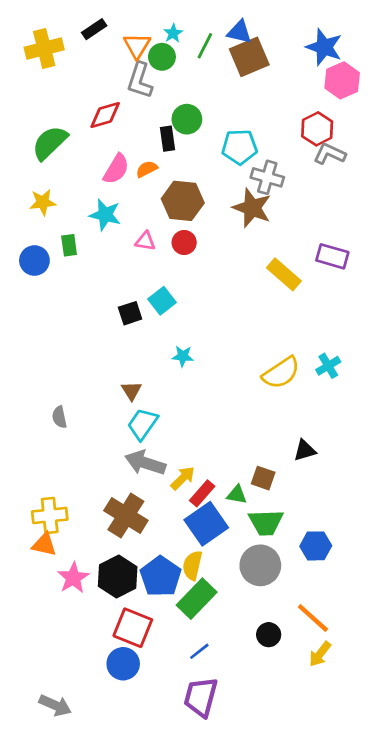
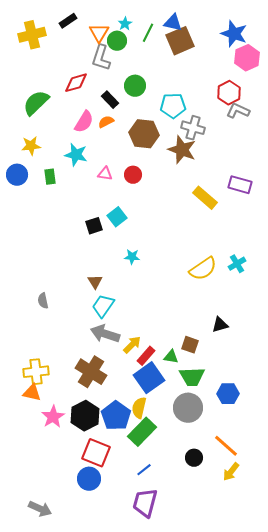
black rectangle: (167, 139) -> (110, 100), moved, turned -36
brown hexagon: (183, 201) -> (144, 134), moved
blue circle: (34, 261) -> (17, 175), moved

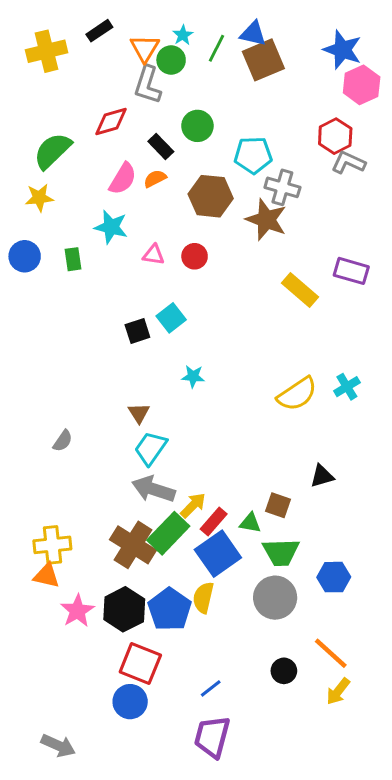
yellow star: (31, 146) -> (39, 198), moved
gray semicircle: (43, 301) -> (63, 441), turned -133
green rectangle: (142, 432) -> (168, 533), moved

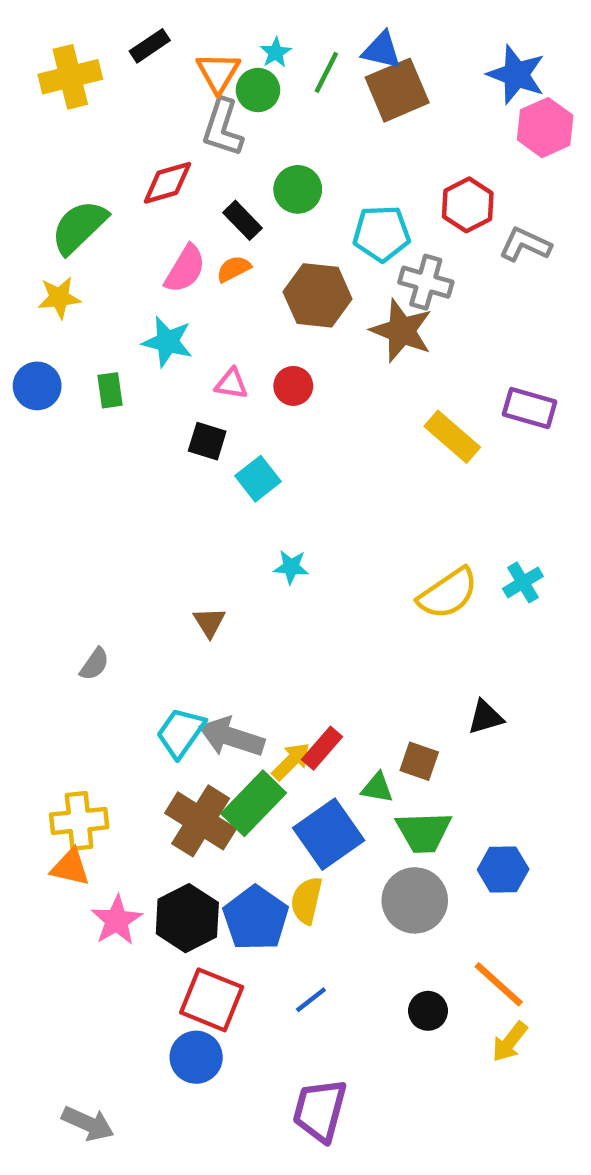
red hexagon: (335, 136) -> (468, 205), moved
black square: (137, 331) -> (207, 441), moved, turned 35
cyan trapezoid: (151, 448) -> (181, 733), moved
red rectangle: (214, 521) -> (322, 748), moved
blue line: (211, 688) -> (311, 1000), moved

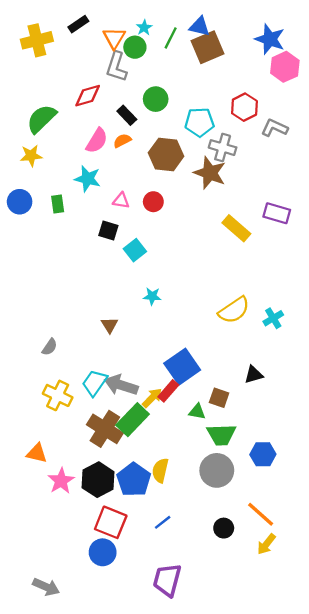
cyan cross: (523, 582) -> (273, 318), moved
yellow cross: (79, 821) -> (58, 395), moved, turned 32
blue square: (329, 834) -> (182, 367), moved

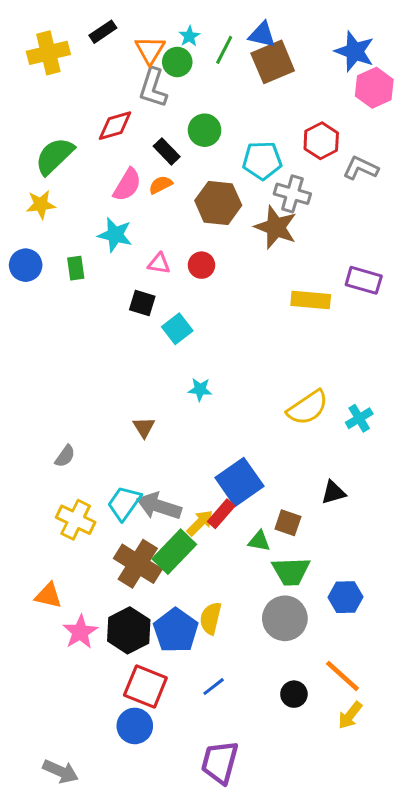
yellow rectangle: (236, 228) -> (311, 300), turned -36

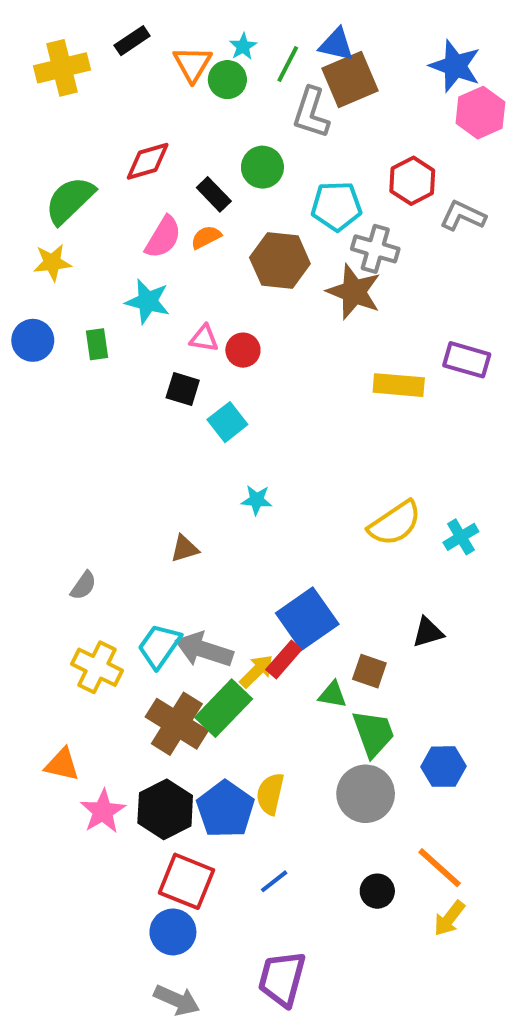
gray L-shape: (153, 88) -> (311, 113), moved
red circle: (201, 265) -> (243, 350), moved
brown triangle: (144, 427) -> (185, 549), turned 45
green trapezoid: (291, 571) -> (373, 733), turned -108
gray arrow: (61, 771) -> (177, 1000), moved

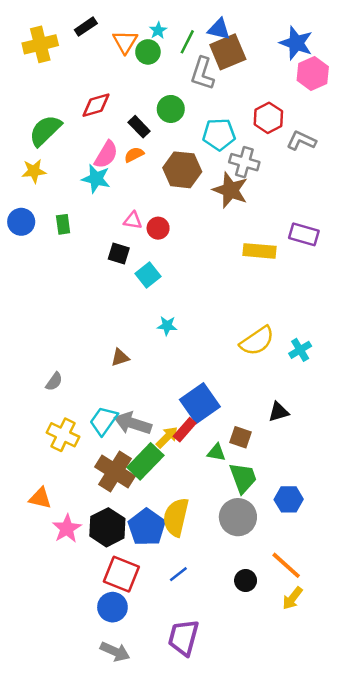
cyan star: (148, 301) -> (96, 179), moved
yellow semicircle: (270, 794) -> (176, 517), size x1.4

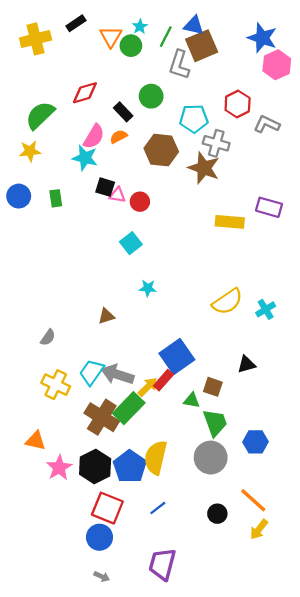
black square: (119, 253) -> (105, 187), moved
gray arrow: (115, 651) -> (102, 577), size x0.6

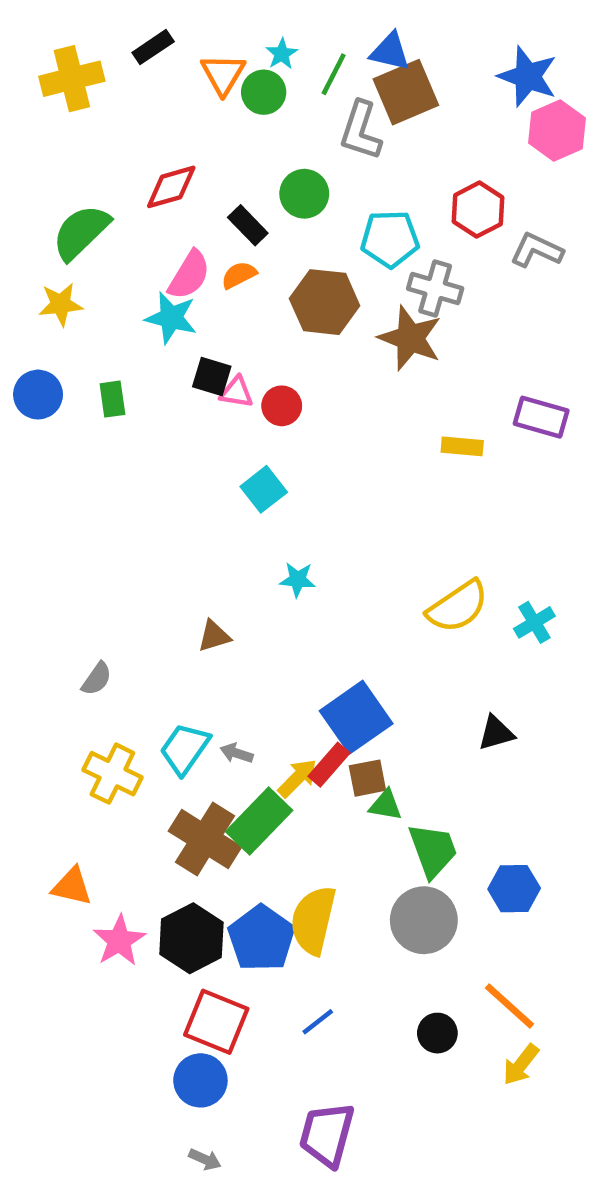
yellow rectangle: (230, 222) -> (462, 446), size x0.7
gray arrow: (117, 374) -> (237, 753), size x0.5
brown square: (213, 387) -> (367, 778), moved, turned -30

